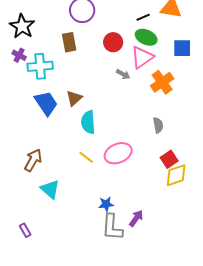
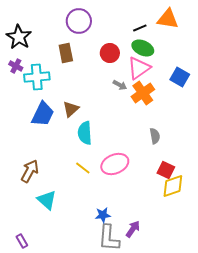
blue square: (182, 48) -> (180, 77), moved, turned 30
orange cross: (162, 82) -> (143, 93), moved
blue trapezoid: (46, 103) -> (43, 114), turned 60
red square: (169, 159) -> (166, 170), turned -30

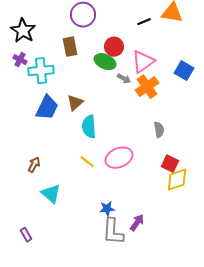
green ellipse: (143, 48) -> (105, 62), moved
brown arrow: (30, 171) -> (34, 165), size x0.7

